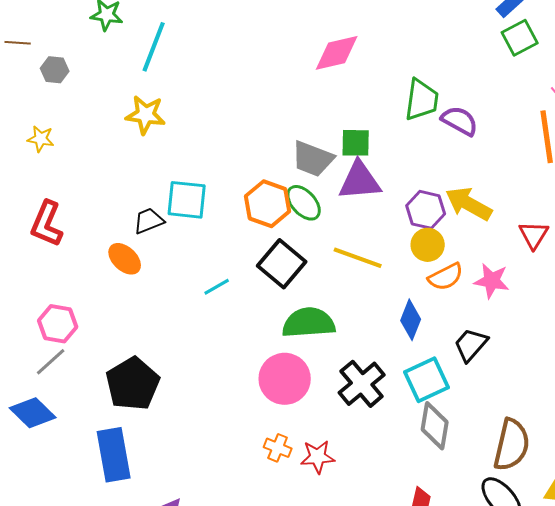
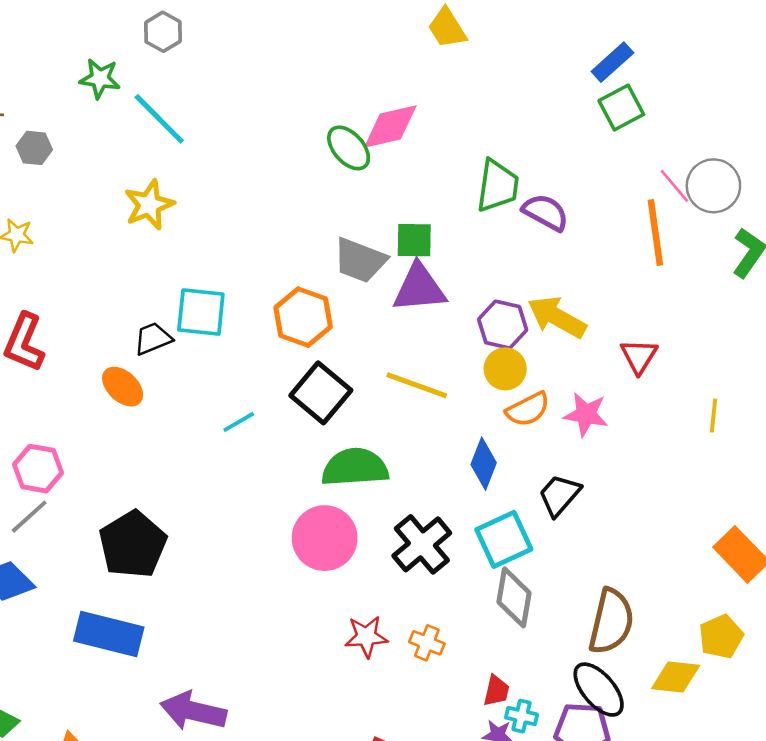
cyan line: (154, 47) -> (159, 119), turned -66
yellow star: (146, 115) -> (149, 205), turned -30
green ellipse: (304, 203) -> (349, 148), moved
orange cross: (278, 448) -> (427, 643), moved
blue rectangle: (114, 455) -> (109, 634), turned -66

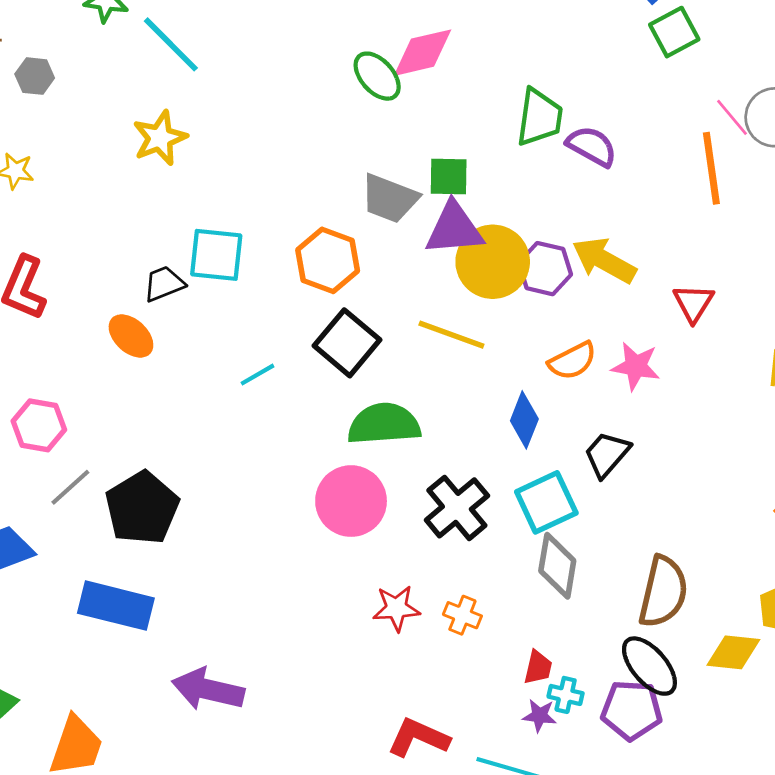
yellow circle: (505, 369) -> (493, 262), moved, size x1.6
gray line: (29, 517) -> (70, 487), moved

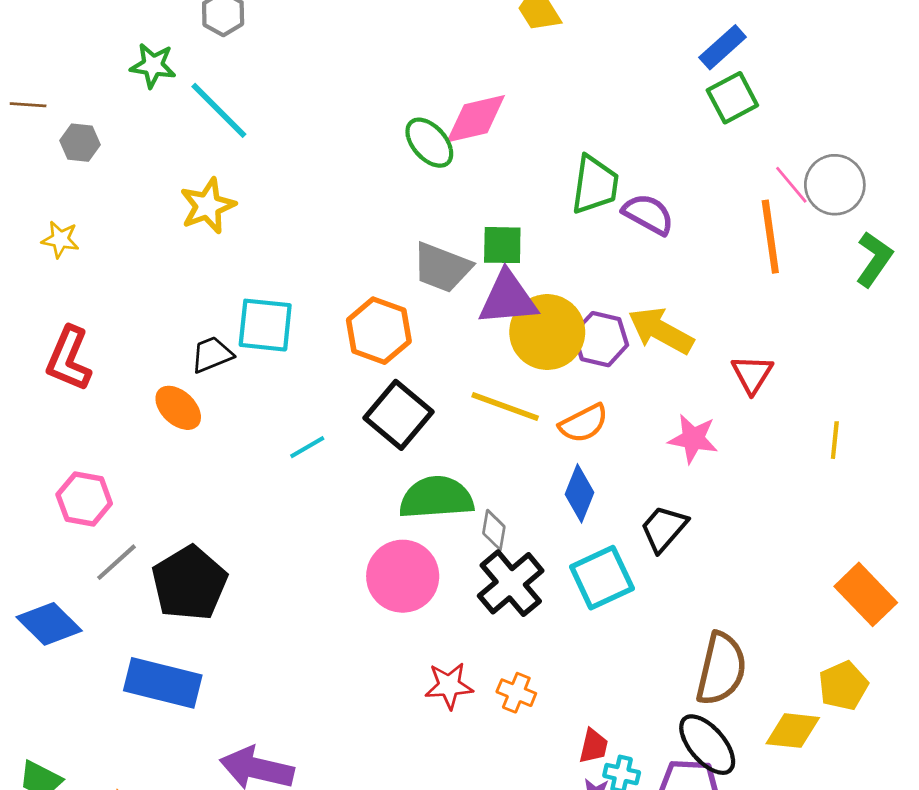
orange semicircle: (572, 361) -> (584, 423), moved
gray diamond: (557, 566) -> (494, 530), moved, size x0.6

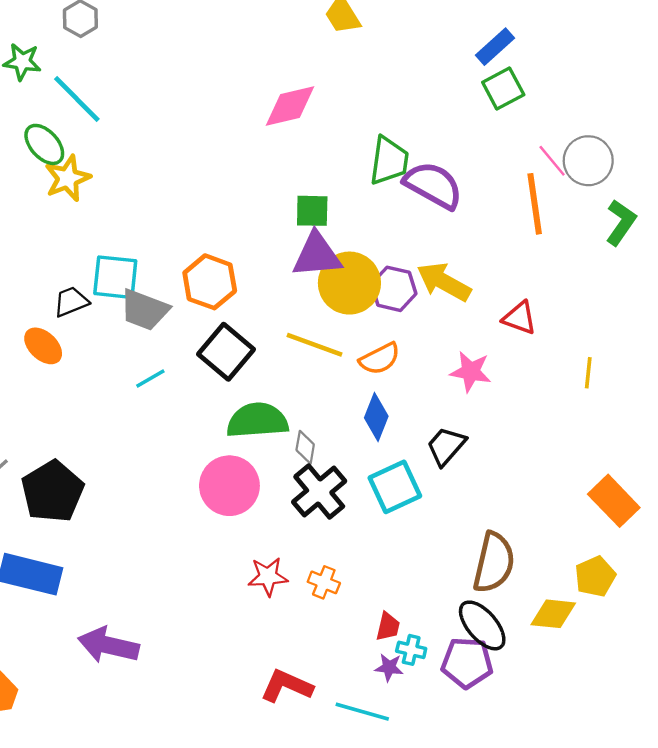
green ellipse: (429, 143) -> (44, 144), moved
purple semicircle: (648, 214) -> (433, 185), size x1.4
gray trapezoid: (442, 268) -> (144, 310), moved
red triangle: (752, 374) -> (519, 318), turned -42

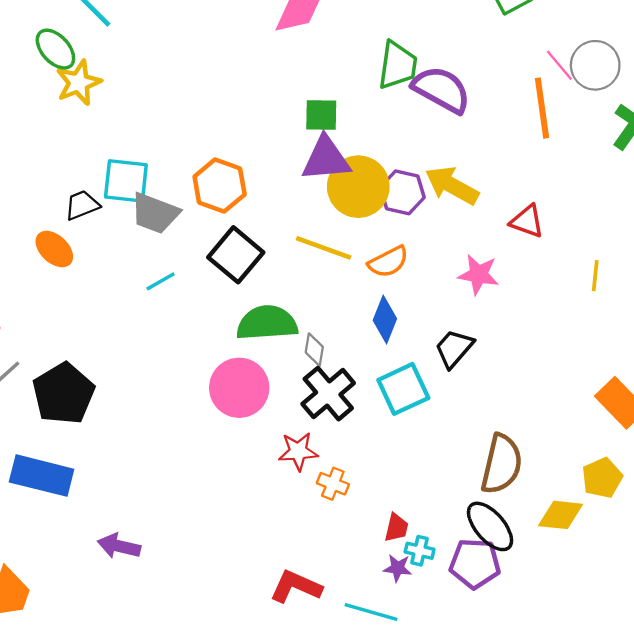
red star: (268, 577) -> (298, 451), moved
purple arrow: (108, 645) -> (119, 546), size x0.7

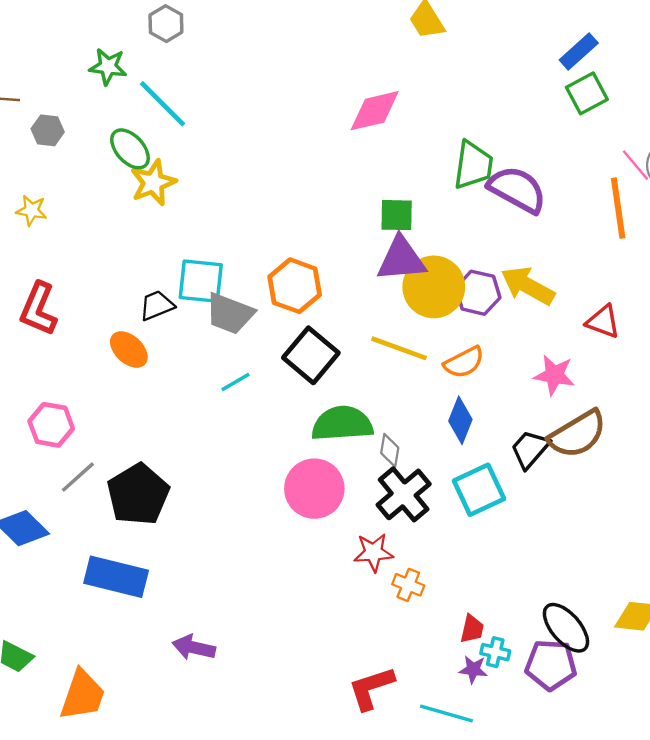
brown semicircle: (502, 464) -> (578, 434), moved, turned 46
red L-shape: (296, 587) -> (371, 688), turned -42

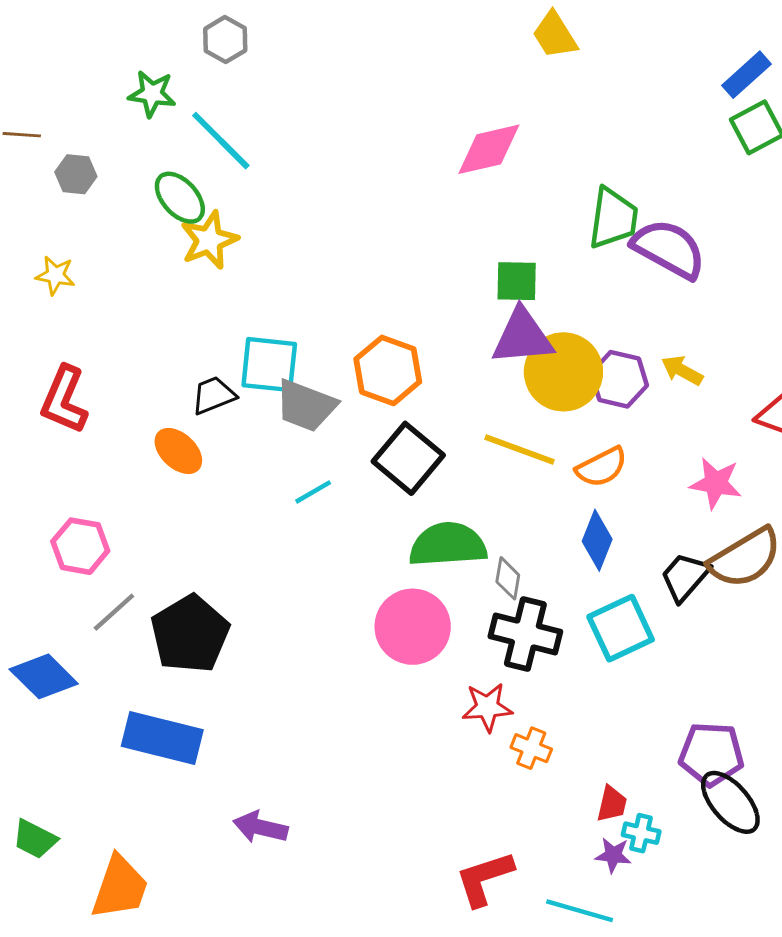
yellow arrow: (528, 286) -> (682, 370), size x0.6
black cross: (404, 494) -> (525, 634), turned -36
purple pentagon: (551, 665) -> (711, 754), moved

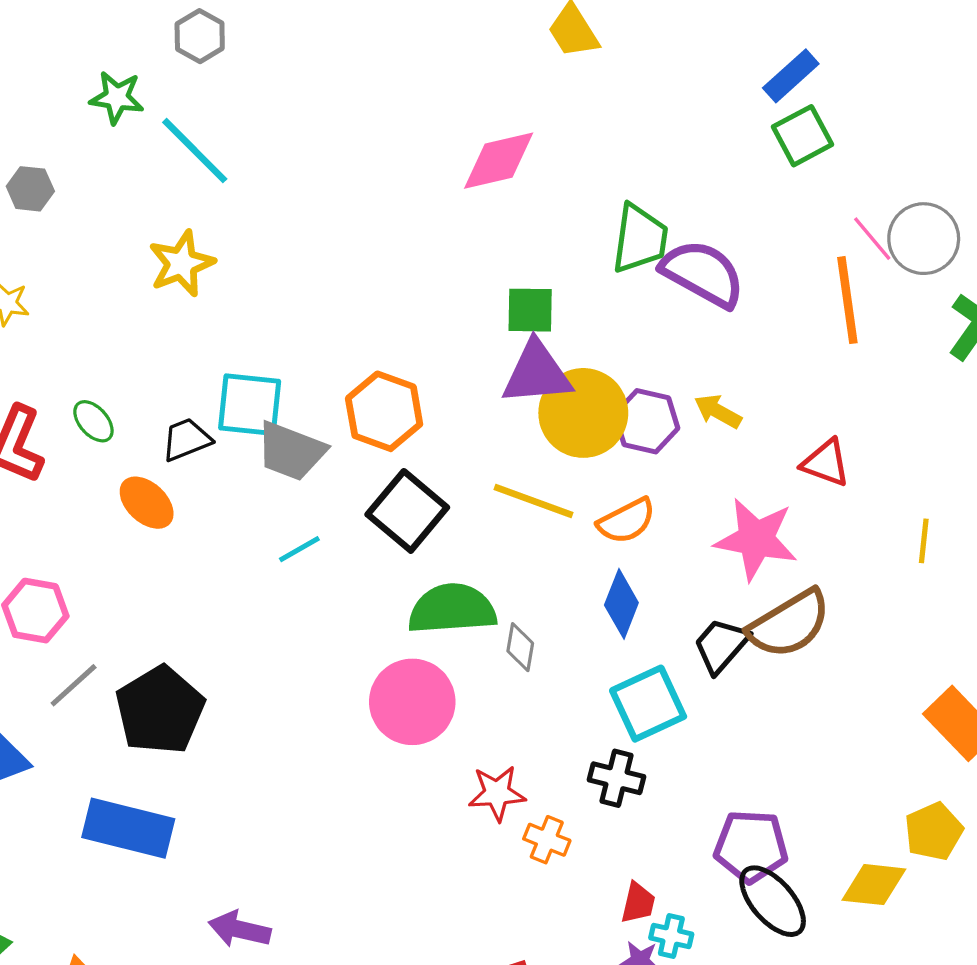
green ellipse: (180, 198) -> (93, 421), moved, size x0.7
pink star: (716, 483) -> (756, 539), size x1.4
black cross: (525, 634) -> (617, 778), moved, size x0.7

